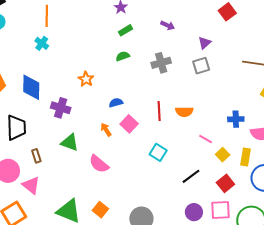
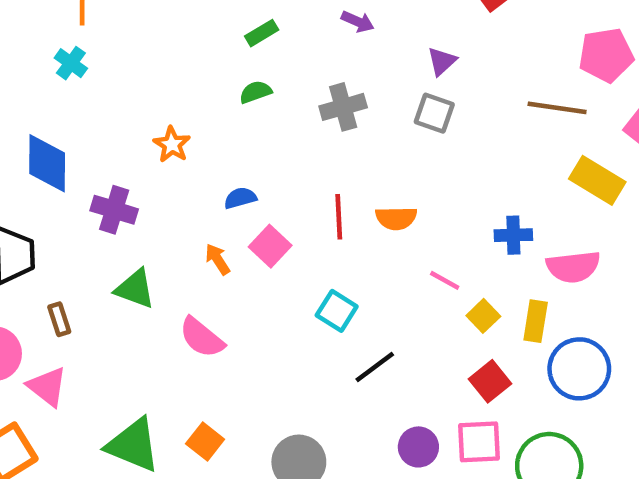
gray square: (201, 66) -> (434, 113), turned 36
black line: (191, 176) -> (375, 367), moved

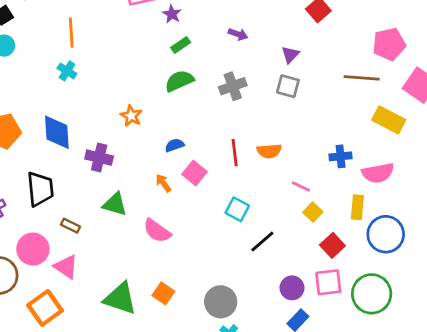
green semicircle: (255, 92) -> (179, 81), size x1.5
yellow square: (483, 316) -> (313, 212), moved
brown rectangle: (59, 319) -> (71, 226), turned -42

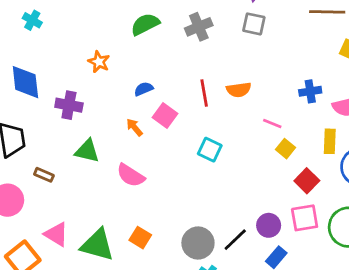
black line: (262, 242) -> (235, 240), moved
pink triangle: (66, 267) -> (56, 234), moved

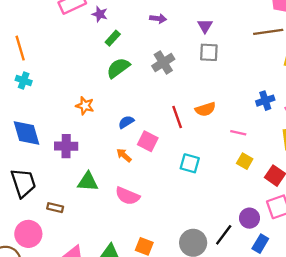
yellow square: (286, 149) -> (245, 161), moved

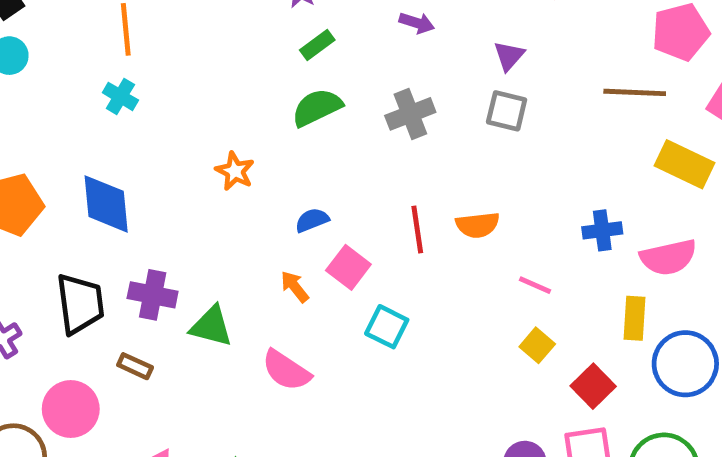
purple cross: (66, 146) -> (153, 295), moved
cyan square: (190, 163) -> (387, 327), moved

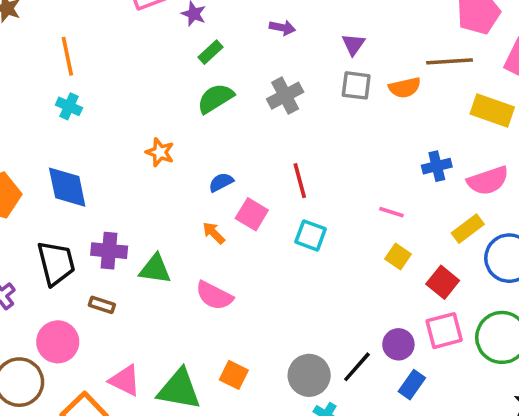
orange semicircle: (478, 225) -> (405, 88), moved
yellow rectangle: (634, 318) -> (468, 229), turned 56
cyan square: (387, 327) -> (311, 235), moved

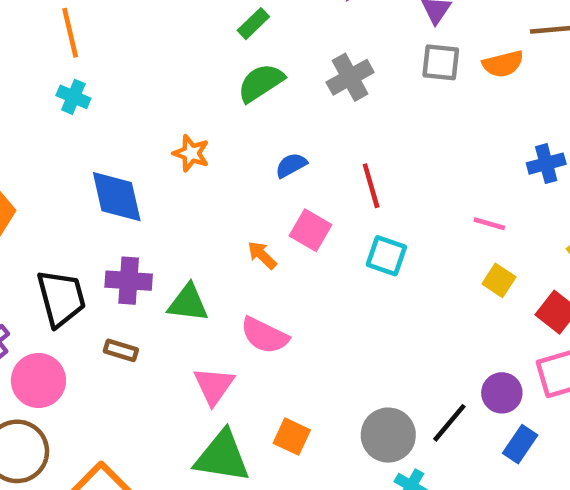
blue semicircle: (221, 182) -> (291, 165), moved
blue diamond: (67, 187) -> (117, 197), moved
pink circle: (58, 342) -> (38, 381), moved
pink triangle: (125, 380) -> (214, 386), moved, turned 40

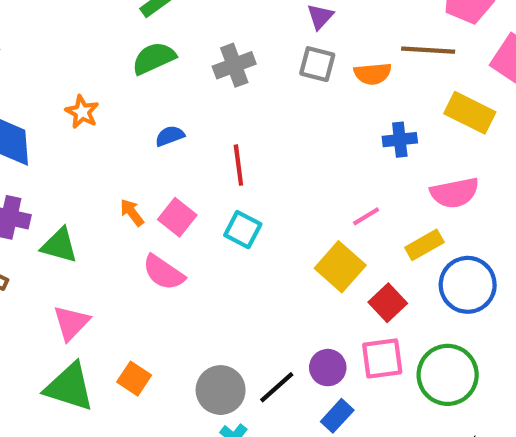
blue cross: (546, 164) -> (400, 140), moved
pink line: (489, 224) -> (366, 216), moved, turned -56
pink square: (311, 230) -> (177, 217), moved
yellow square: (499, 280) -> (340, 267), size x1.6
pink semicircle: (265, 335) -> (163, 272), moved

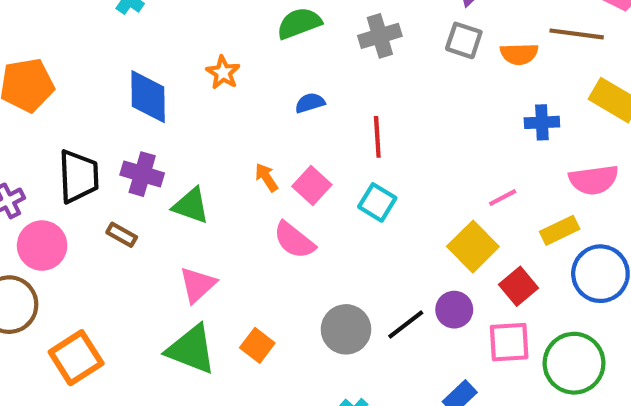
purple circle: (328, 368) -> (454, 310), moved
black line: (277, 387) -> (406, 324), moved
gray circle: (221, 390) -> (346, 329), moved

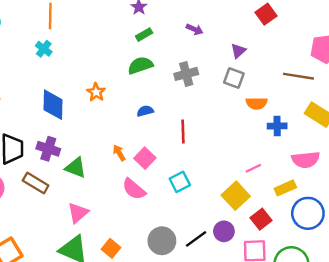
orange semicircle: (519, 54) -> (257, 103), moved
cyan square: (377, 202) -> (180, 182), moved, turned 30
brown rectangle: (122, 235) -> (36, 183), size x1.5

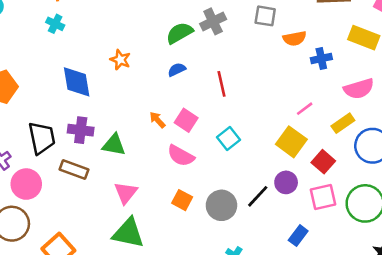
green semicircle: (140, 65) -> (179, 33), moved
orange square: (111, 248) -> (182, 200), moved

